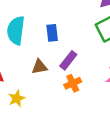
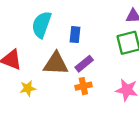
brown triangle: (39, 67) -> (56, 64), size x1.6

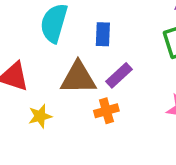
orange cross: (83, 86) -> (106, 111), moved

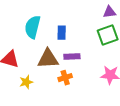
purple rectangle: (119, 75) -> (72, 56), turned 42

